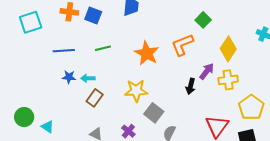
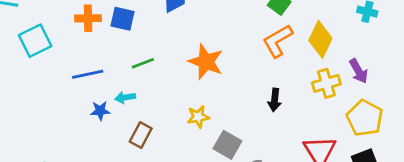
orange L-shape: (182, 45) -> (278, 41), moved
purple arrow: (207, 71) -> (359, 71), moved, turned 120
cyan arrow: (88, 78) -> (125, 97), moved
yellow star: (136, 91) -> (198, 117), size x0.7

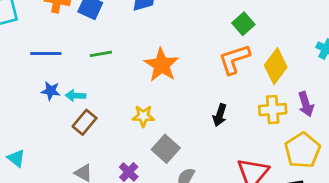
cyan arrow: (125, 97) -> (75, 96), moved

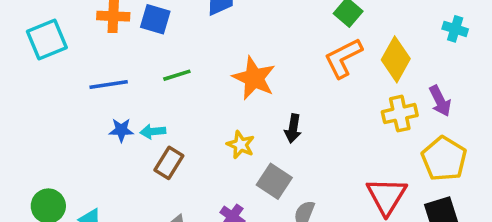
black arrow: (220, 115) -> (293, 129), moved
yellow star: (143, 116) -> (241, 145), turned 30

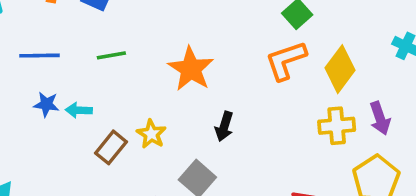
yellow star: (241, 145) -> (151, 134), moved
brown rectangle: (169, 163) -> (111, 147), moved

